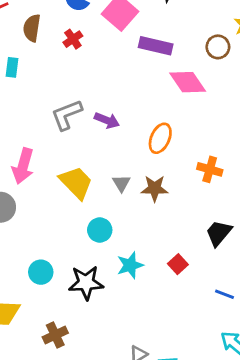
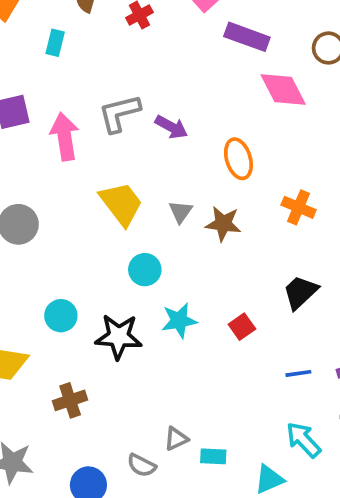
orange ellipse: (160, 138) -> (238, 159), turned -48
pink arrow: (23, 166) -> (65, 137), moved, turned 148
blue line: (224, 294) -> (298, 373), turned -36

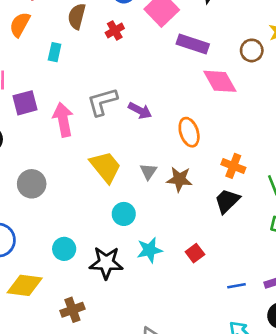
black trapezoid: (300, 292) -> (227, 201), moved

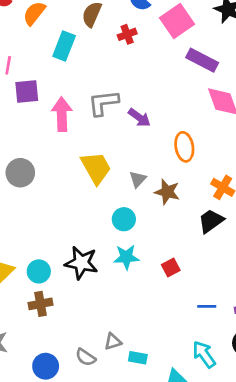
cyan rectangle: (55, 52) -> (64, 46), size x1.5
cyan circle: (124, 214) -> (124, 219), moved
cyan circle: (64, 249) -> (39, 271), moved

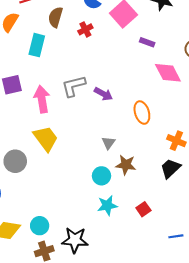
purple rectangle: (202, 60) -> (147, 42), size x0.6
yellow trapezoid: (96, 168) -> (46, 138), moved
gray circle: (20, 173) -> (15, 161), moved
brown star: (167, 192) -> (126, 165), moved
black star: (81, 263) -> (75, 240), moved

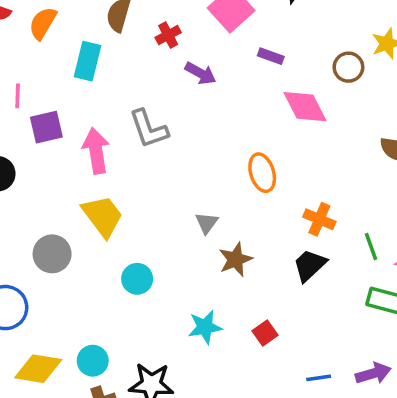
gray L-shape: (74, 86) -> (149, 129), turned -95
purple arrow: (103, 94) -> (201, 73), moved
brown star: (126, 165) -> (235, 259), turned -30
cyan circle: (102, 176) -> (137, 279), moved

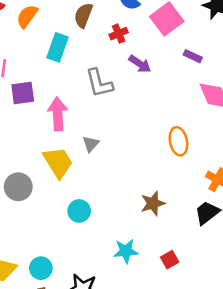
gray L-shape: (149, 129) -> (99, 83), moved
gray triangle: (207, 223) -> (91, 144), moved

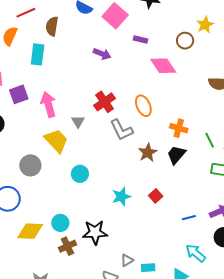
red cross: (119, 34) -> (105, 102), moved, size x1.5
gray L-shape: (99, 83) -> (121, 130), moved
brown star: (153, 203) -> (148, 153), moved

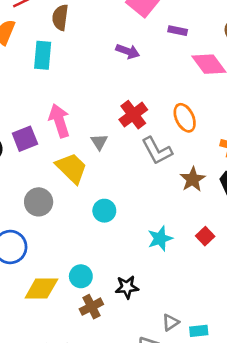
purple square: (19, 94) -> (25, 139), moved
black star: (95, 232) -> (127, 287), size x0.7

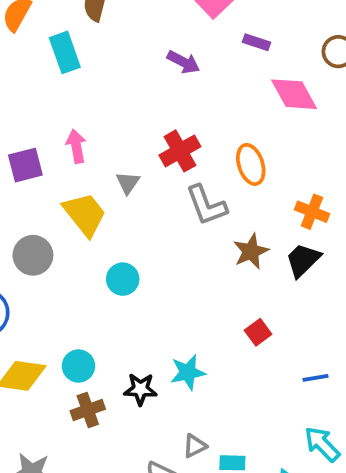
cyan rectangle: (43, 55) -> (65, 52), turned -32
pink arrow: (59, 121) -> (76, 146), size x0.7
cyan star: (160, 239) -> (188, 372), moved

